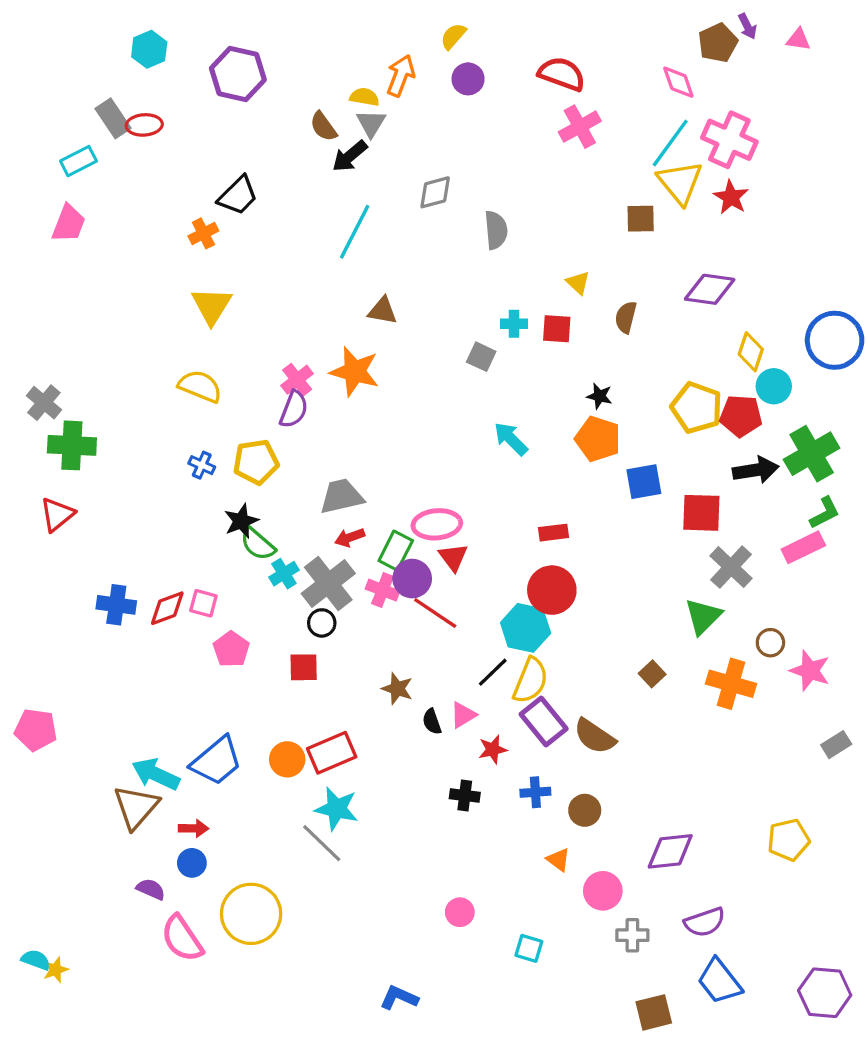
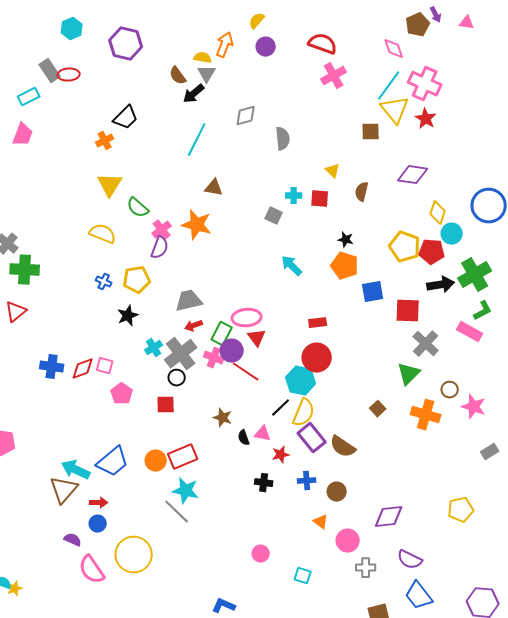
green semicircle: (258, 544) -> (138, 208), moved
pink rectangle: (803, 547) -> (470, 332), turned 55
pink triangle: (463, 715) -> (263, 434), turned 42
purple semicircle: (705, 922) -> (410, 560), turned 45

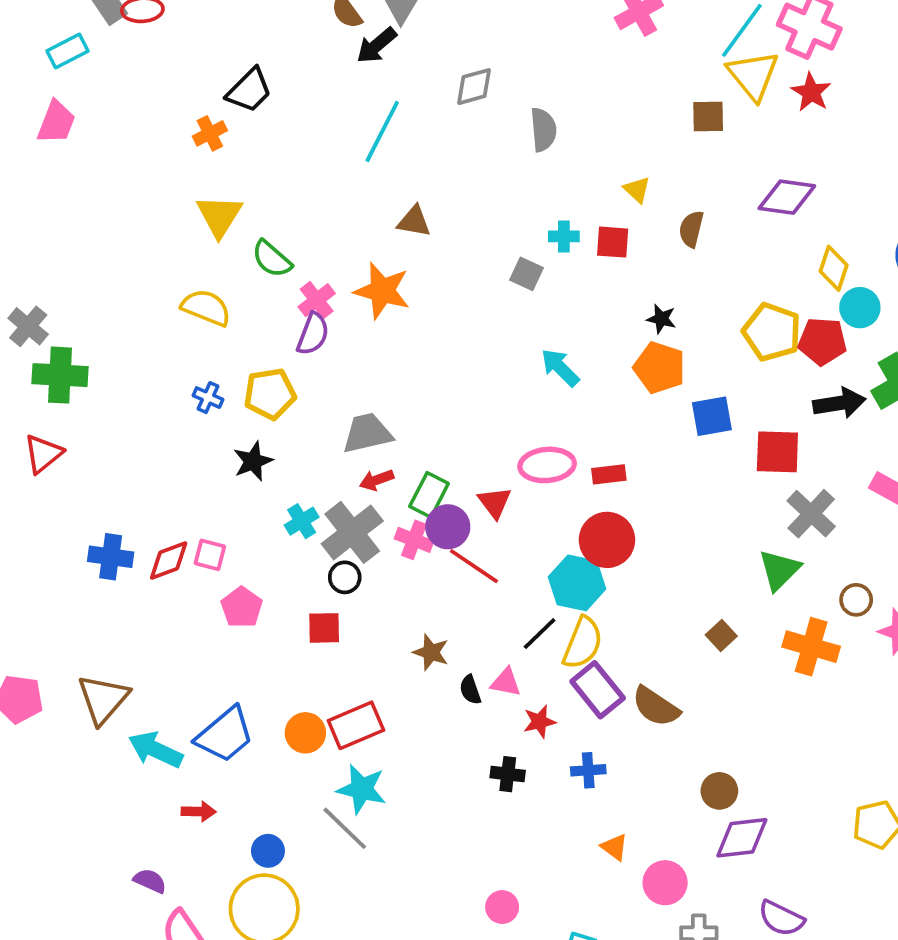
pink ellipse: (247, 318) -> (547, 465), moved
brown triangle: (64, 490) -> (103, 699), moved
brown circle: (337, 492) -> (719, 791), moved
blue circle: (98, 524) -> (268, 851), moved

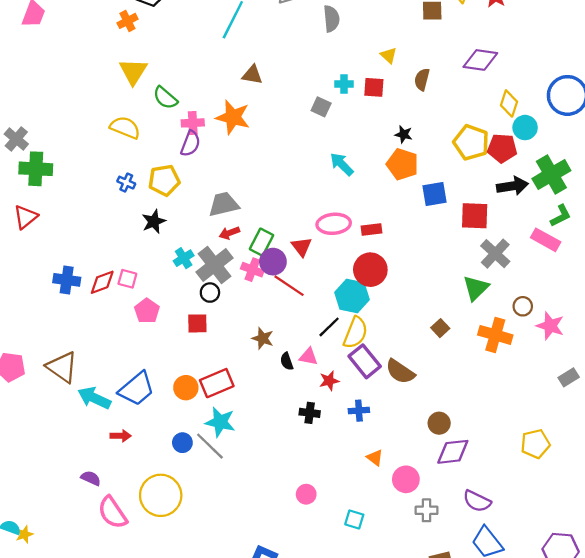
pink cross: (317, 300) -> (193, 123), turned 35
brown triangle: (103, 699) -> (62, 367), turned -36
blue circle: (268, 851) -> (182, 443), moved

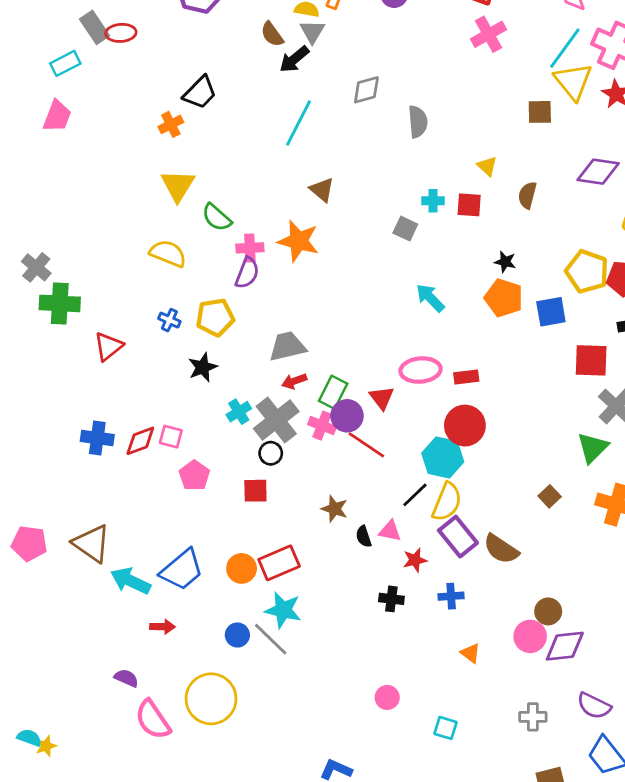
brown triangle: (252, 75) -> (322, 190), turned 30
blue square: (435, 194) -> (551, 312), moved
red triangle: (25, 217) -> (108, 346), moved
pink circle: (406, 479) -> (530, 636), moved

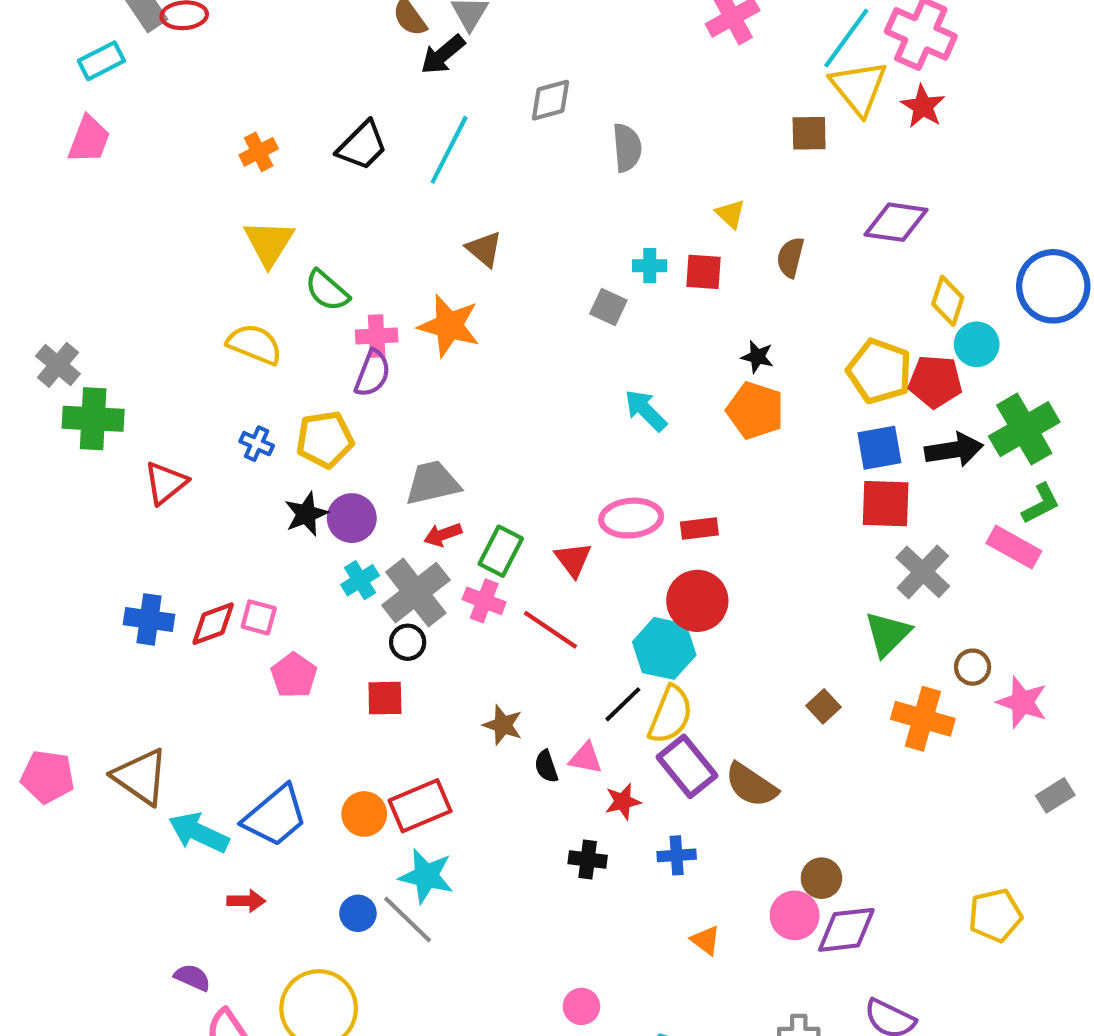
black trapezoid: (200, 93) -> (362, 146), moved
blue square: (551, 312) -> (879, 448), moved
purple circle: (347, 416) -> (352, 518), moved

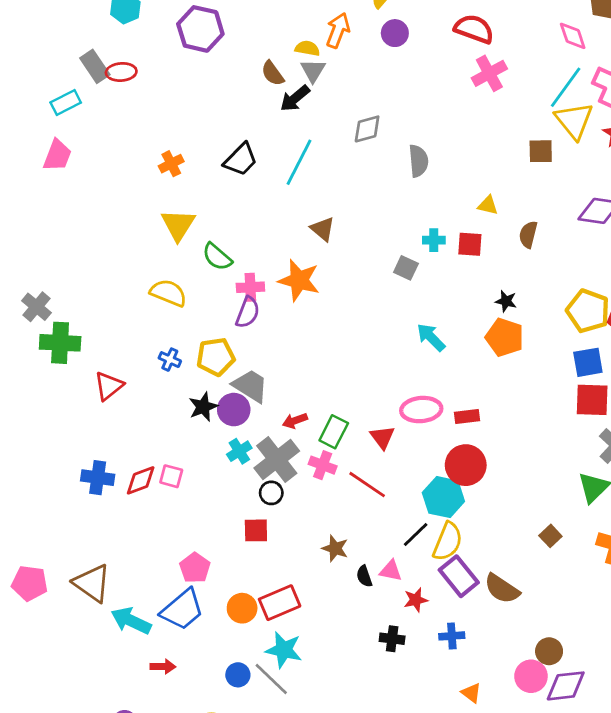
yellow triangle: (730, 214) -> (488, 205), turned -30
gray trapezoid: (432, 483) -> (250, 386), moved, turned 45
pink pentagon: (294, 675) -> (195, 568), moved

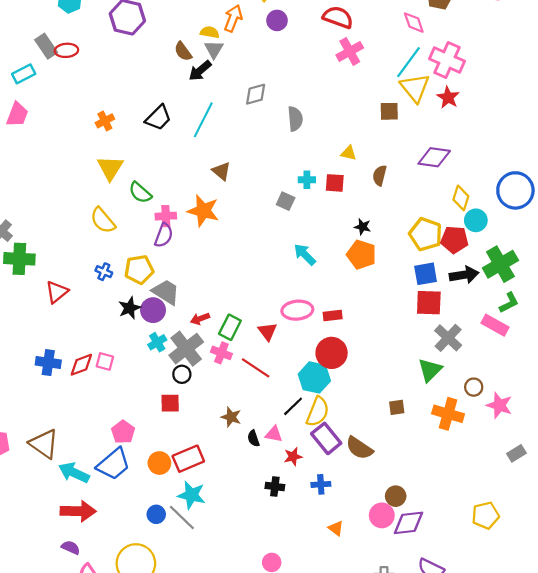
yellow semicircle: (168, 293) -> (103, 220), turned -152
brown square: (550, 536) -> (397, 407), turned 35
red arrow: (163, 667) -> (78, 511), moved, size x1.8

